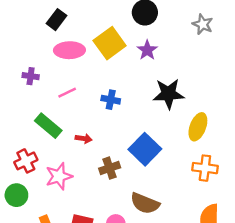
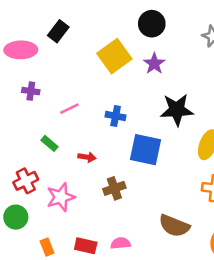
pink ellipse: (69, 50) -> (21, 50), moved
green rectangle: (48, 126) -> (49, 143), size x0.6
blue square: (145, 149) -> (146, 150), moved, turned -32
brown semicircle: (145, 203) -> (174, 226), moved

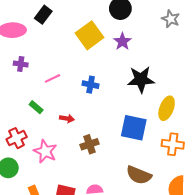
blue square: (146, 150) -> (134, 128), moved
pink star: (61, 197) -> (45, 151), turned -30

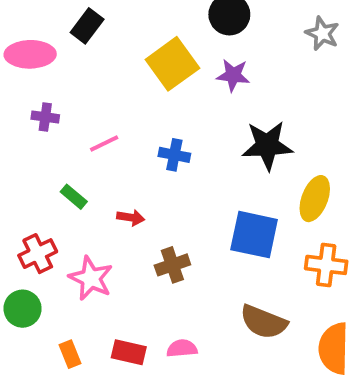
purple star: (122, 41) -> (233, 75), turned -30

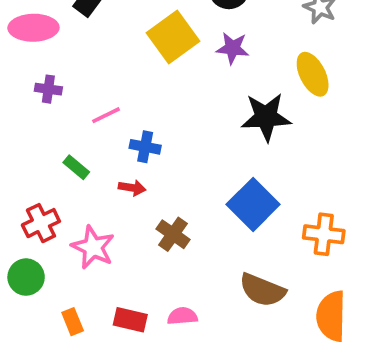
blue cross: (174, 155) -> (145, 147), moved
yellow ellipse: (315, 199) -> (313, 74), moved, turned -48
blue square: (254, 235) -> (253, 204), turned 33
brown cross: (172, 265) -> (173, 234), turned -36

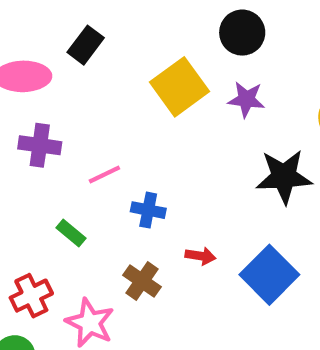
purple cross: (48, 89) -> (40, 145), size x1.4
red arrow: (132, 188) -> (200, 256), moved
brown cross: (173, 234) -> (142, 281), moved

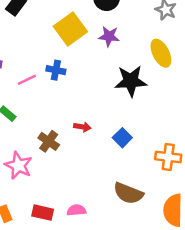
blue cross: (148, 210) -> (56, 70), moved
blue square: (269, 275) -> (122, 138), size x0.6

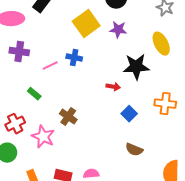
red arrow: (82, 127) -> (113, 87), moved
orange cross: (168, 157) -> (165, 104), moved
brown semicircle: (128, 193) -> (134, 150), moved, size x0.7

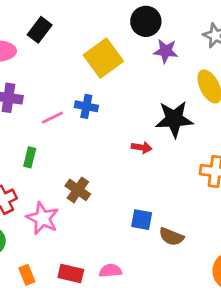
purple star: (118, 30) -> (166, 51), moved
green rectangle: (34, 94) -> (30, 157), turned 64
blue square: (129, 114) -> (142, 220), moved, turned -35

